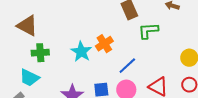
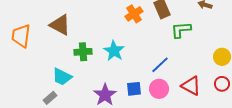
orange cross: (104, 44) -> (134, 14), moved
green cross: (40, 53) -> (83, 52), moved

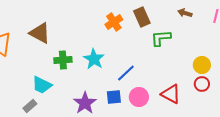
blue line: (160, 65) -> (126, 73), moved
red circle: (222, 84) -> (202, 84), moved

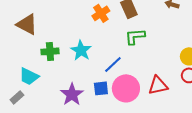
green L-shape: (161, 38) -> (135, 36), moved
red triangle: (171, 94) -> (158, 85), turned -40
pink circle: (139, 97) -> (126, 88), size x1.4

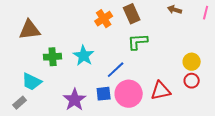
brown triangle: (27, 24) -> (30, 30), turned -35

